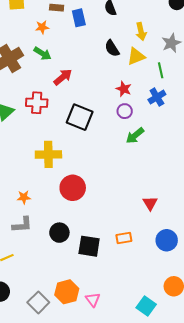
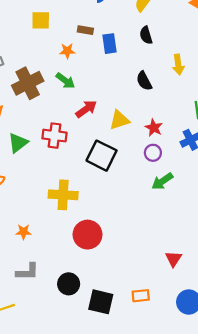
yellow triangle: (136, 56) -> (119, 120), moved
orange star: (24, 197) -> (24, 232), moved

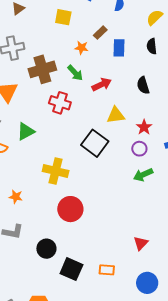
brown rectangle: (85, 30) -> (100, 33), turned -64
red arrow: (86, 109) -> (102, 84), moved
red cross: (54, 136) -> (60, 103), moved
green triangle: (18, 143) -> (26, 131), moved

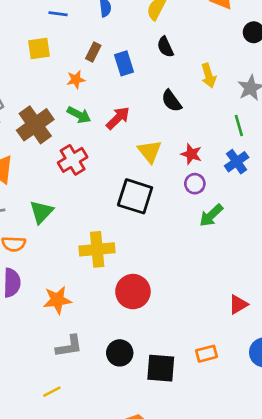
red cross: (60, 103) -> (73, 160), turned -30
yellow triangle: (116, 115) -> (150, 151), turned -42
orange star: (16, 197) -> (57, 300), size x1.5
red triangle: (141, 243) -> (238, 304), turned 35

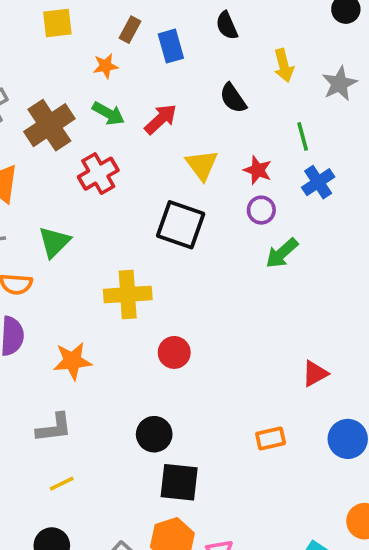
green line: (239, 126) -> (303, 136), moved
red circle: (133, 292) -> (174, 352), size x0.7
gray L-shape: (69, 346) -> (54, 428), moved
black square: (161, 368) -> (179, 482), moved

